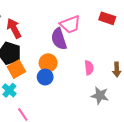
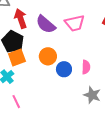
purple semicircle: (59, 39) -> (46, 24), moved, turned -40
blue circle: (45, 77) -> (64, 69), moved

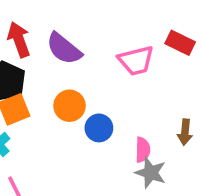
pink trapezoid: (75, 23) -> (136, 60), moved
pink semicircle: (86, 67) -> (143, 150), moved

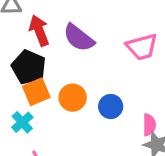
orange circle: (70, 106) -> (73, 98), moved

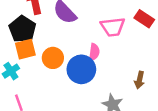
blue circle: (111, 107) -> (81, 69), size x1.5
pink semicircle: (149, 125) -> (94, 52), moved

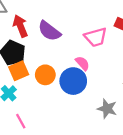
pink semicircle: (94, 52) -> (82, 63), turned -42

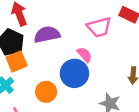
purple semicircle: (49, 31) -> (47, 34), moved, turned 130
orange circle: (45, 75) -> (46, 92), moved

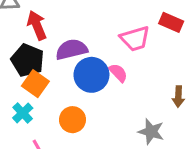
orange square: (17, 62) -> (35, 84), turned -30
blue circle: (74, 73) -> (91, 75), moved

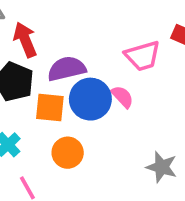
orange square: (35, 84) -> (50, 108), moved, turned -30

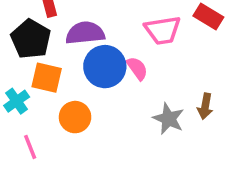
orange square: (50, 108) -> (47, 78), moved
gray star: (162, 167) -> (169, 119), moved

